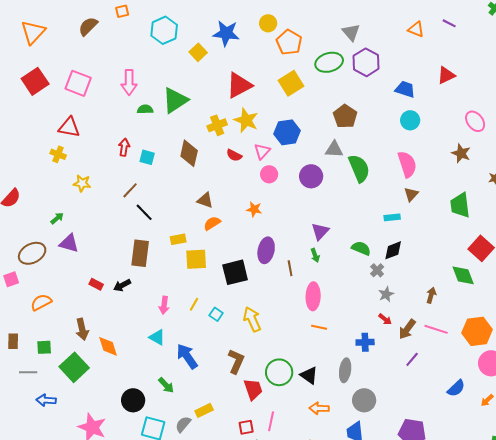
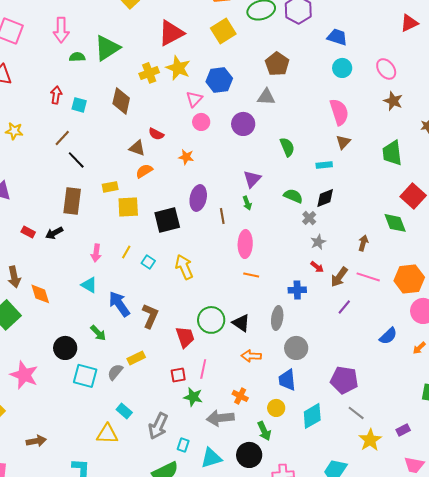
red triangle: (446, 75) -> (409, 23), moved
pink ellipse: (475, 121) -> (386, 69), moved
red semicircle: (234, 155) -> (156, 134), moved
green semicircle: (359, 168) -> (287, 147), moved, size x0.7
brown L-shape: (236, 361) -> (150, 316), moved

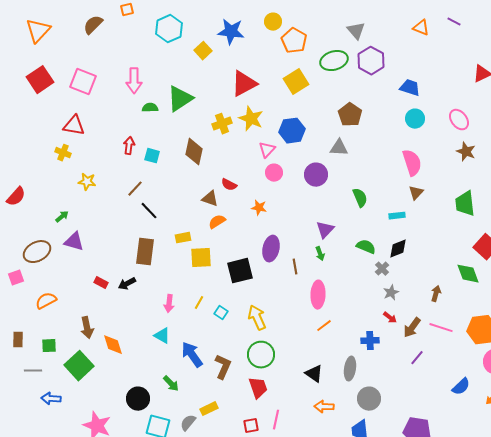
orange line: (251, 275) -> (324, 326), turned -49
green circle: (211, 320) -> (261, 355), moved

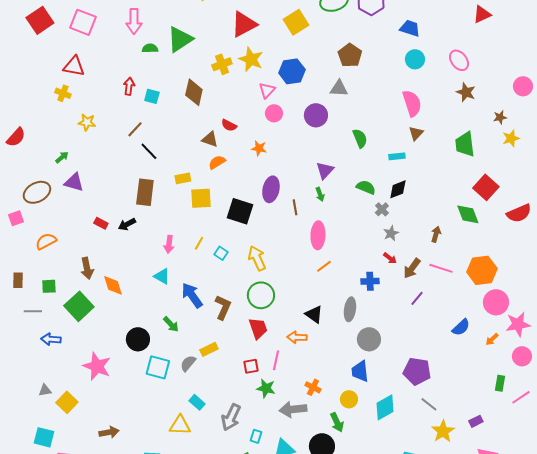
black square: (240, 271) -> (240, 211), turned 32
orange arrow: (324, 407) -> (297, 337), moved

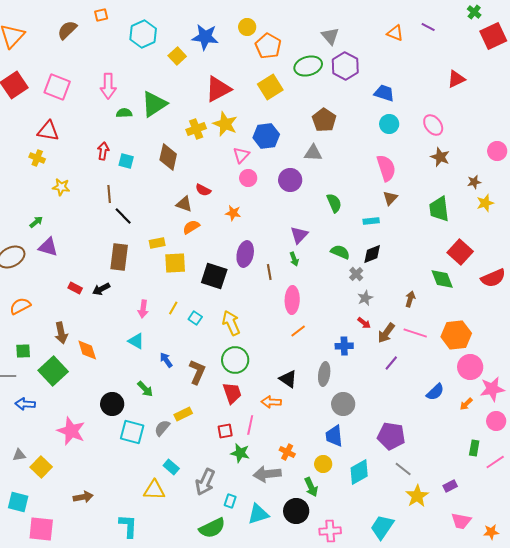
brown line: (135, 129) -> (109, 194), turned -48
blue arrow: (192, 295) -> (166, 360), size x0.6

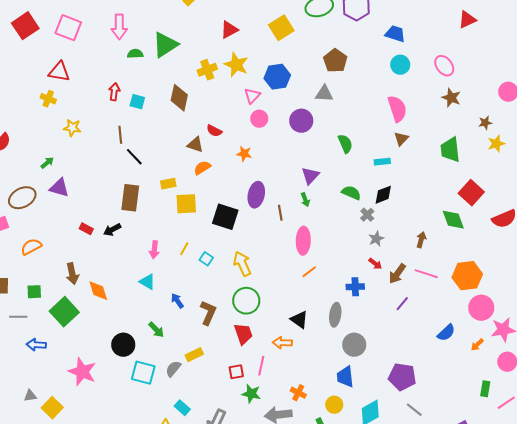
red triangle: (218, 89) -> (229, 30), size x0.7

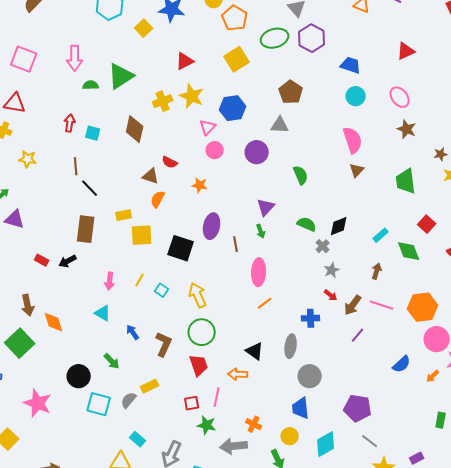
red triangle: (467, 20) -> (406, 51), moved
cyan rectangle: (382, 162) -> (381, 235), moved, turned -35
orange semicircle: (202, 168) -> (158, 199), turned -30
red square: (471, 193) -> (427, 224), size x0.7

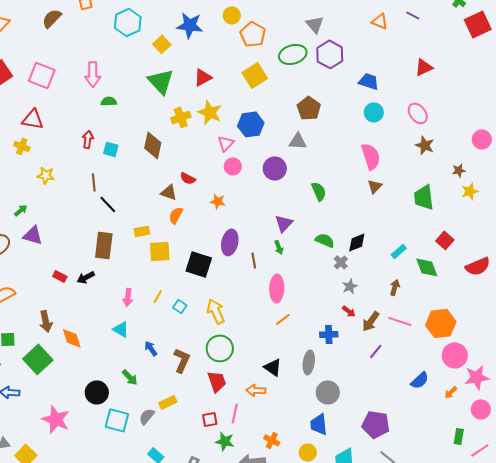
green triangle: (121, 76) -> (161, 81), moved, turned -40

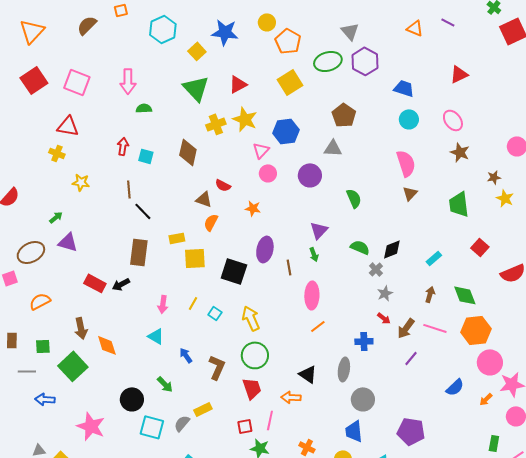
yellow star: (470, 191) -> (505, 198), turned -30
green diamond: (427, 267) -> (465, 295), moved
red rectangle: (60, 276) -> (95, 283), size x1.5

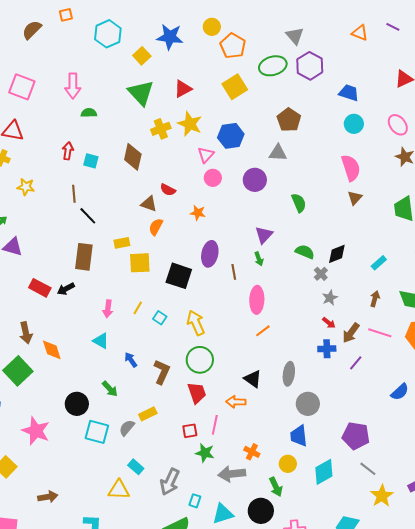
blue cross: (364, 341) -> (327, 349), moved

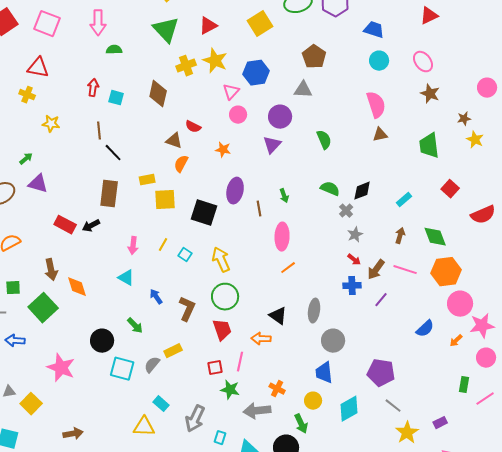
brown triangle: (355, 198) -> (380, 135), turned 35
purple triangle: (264, 235) -> (272, 145), moved

